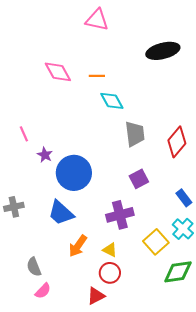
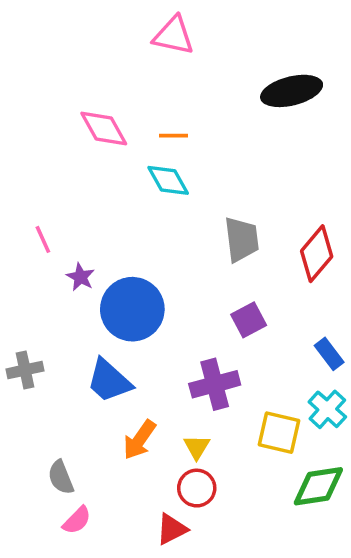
cyan diamond: (112, 101) -> (168, 180), moved
yellow square: (156, 242) -> (279, 433), turned -35
yellow triangle: (110, 250) -> (197, 447), turned 35

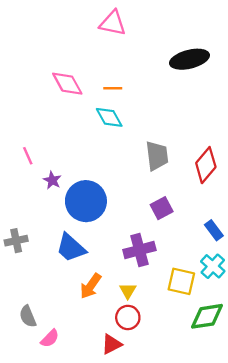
gray semicircle: (61, 477) -> (28, 316), moved

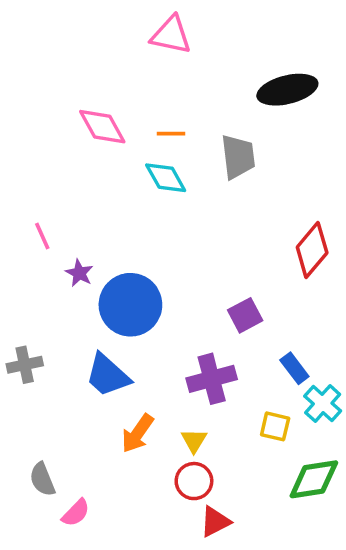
gray trapezoid: (157, 156) -> (238, 157), moved
blue rectangle: (214, 230) -> (294, 368), moved
yellow square: (181, 281) -> (275, 426), size x0.7
red triangle: (112, 344) -> (215, 522), moved

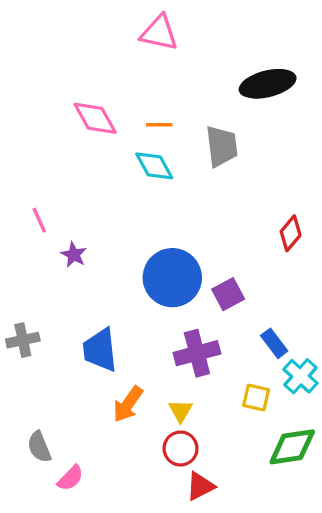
red diamond: (312, 250) -> (291, 233), size x0.7
blue circle: (130, 305) -> (172, 278), moved
blue trapezoid: (108, 375) -> (100, 350), turned 42

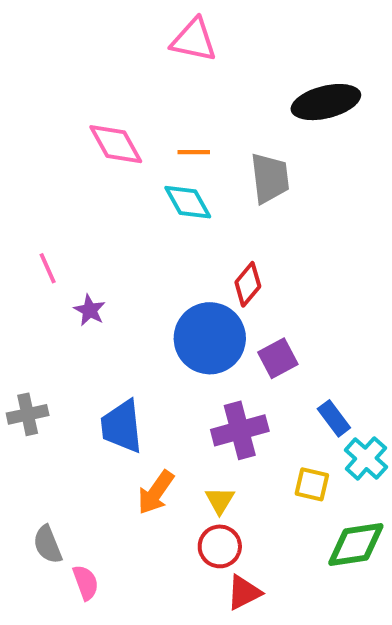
red diamond: (291, 233) -> (248, 284), moved
pink semicircle: (70, 478) -> (86, 583), turned -64

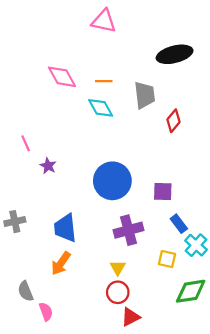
red diamond: (248, 284) -> (173, 121), moved
purple square: (278, 358) -> (163, 192), moved, turned 30
orange arrow: (156, 492) -> (61, 263), moved

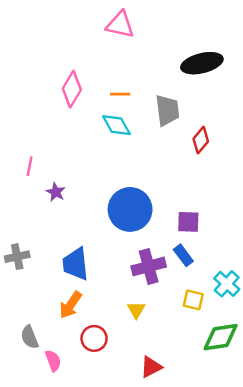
pink diamond: (62, 77) -> (72, 89), turned 60
pink line: (26, 143) -> (30, 166), turned 35
blue rectangle: (179, 224) -> (183, 255), moved
red circle: (118, 292) -> (94, 338), moved

